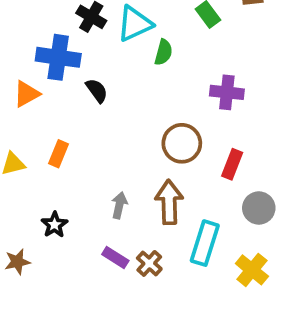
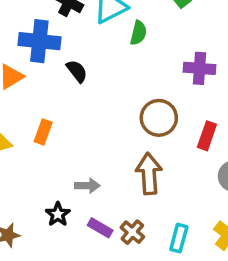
gray arrow: (119, 205) -> (87, 186), moved, turned 80
black star: (54, 225) -> (58, 214), moved
cyan rectangle: (205, 243) -> (179, 238), moved, size x0.7

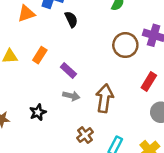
brown circle: (159, 118) -> (125, 45), moved
gray arrow: (87, 186) -> (71, 96), moved
purple rectangle: (100, 228) -> (68, 71), moved

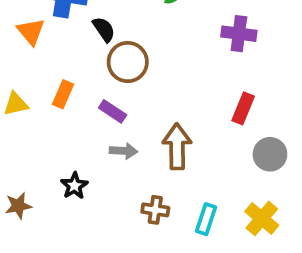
orange triangle: (26, 14) -> (31, 32), turned -42
brown circle: (125, 45) -> (128, 62), moved
brown cross: (85, 135) -> (155, 210), turned -35

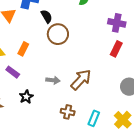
red rectangle: (243, 108) -> (116, 49), moved
purple rectangle: (113, 111) -> (13, 72), moved
brown arrow: (177, 146) -> (81, 80), turned 40

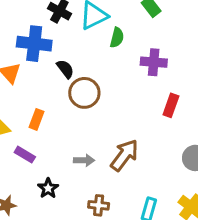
purple cross: (117, 23) -> (154, 62), moved
brown cross: (68, 112) -> (99, 205), moved

